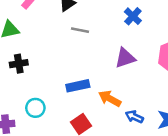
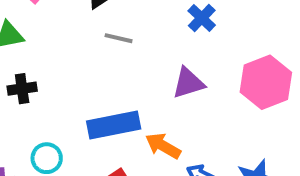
blue rectangle: (78, 86) -> (114, 125), size x1.4

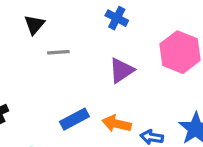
blue rectangle: (114, 125) -> (74, 119), size x0.7

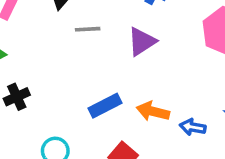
purple triangle: (121, 70) -> (142, 42), moved

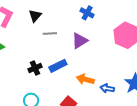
black cross: (17, 97) -> (35, 68), moved
blue rectangle: (105, 106) -> (58, 66), moved

